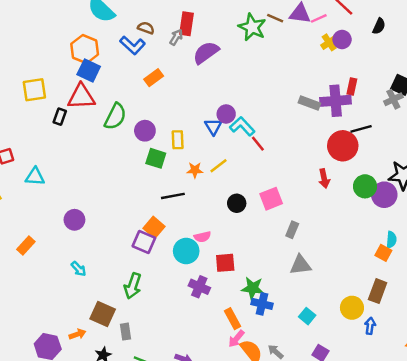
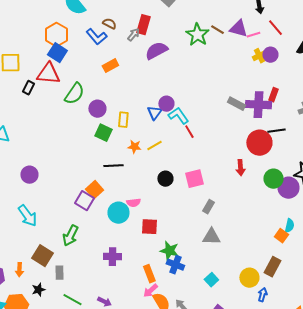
cyan arrow: (79, 269) -> (27, 216), size x1.6
purple cross: (199, 287) -> (112, 257), moved, turned -30
orange arrow: (77, 334) -> (19, 270), turned 104

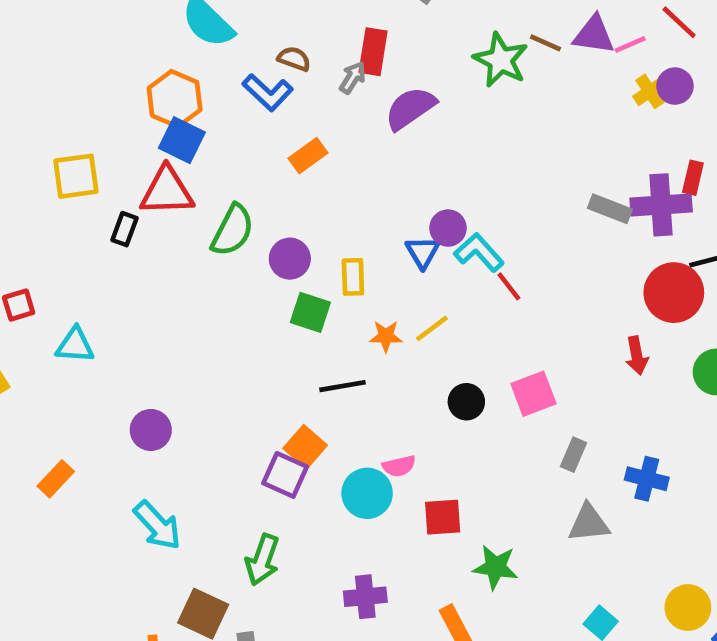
blue cross: (175, 265) -> (647, 479), moved

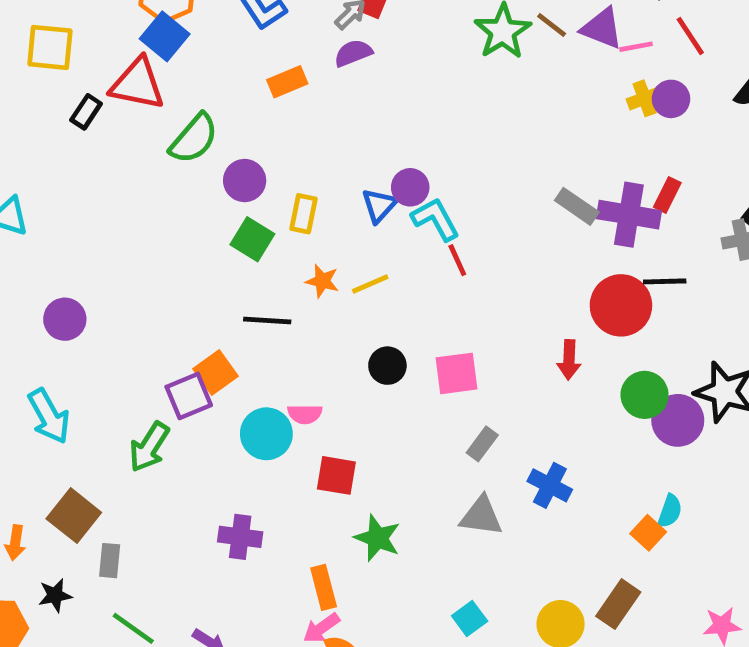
purple semicircle: (410, 108) -> (353, 53), moved, size x0.7
purple square: (285, 475) -> (189, 396), turned 30
green arrow: (262, 560) -> (149, 447), moved

